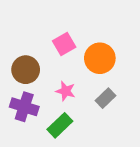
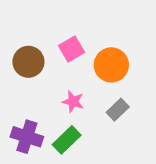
brown circle: (26, 70) -> (28, 62), moved
purple cross: (24, 107) -> (27, 137), moved

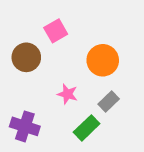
pink square: (71, 49) -> (56, 31), moved
green rectangle: (67, 140) -> (87, 128), moved

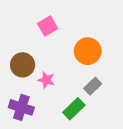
brown circle: (26, 57) -> (23, 65), moved
pink star: (67, 94) -> (46, 80), moved

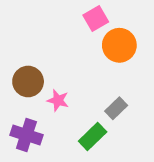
pink square: (48, 26) -> (96, 19), moved
orange circle: (88, 51) -> (119, 45), moved

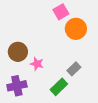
purple cross: (26, 135) -> (17, 86), turned -30

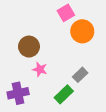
brown circle: (18, 52) -> (29, 47), moved

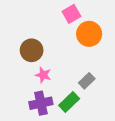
purple cross: (18, 93) -> (41, 103), moved

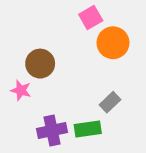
pink star: (43, 75) -> (21, 90), moved
green rectangle: (69, 102) -> (88, 129), turned 36

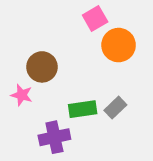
green rectangle: (88, 129) -> (83, 109), moved

